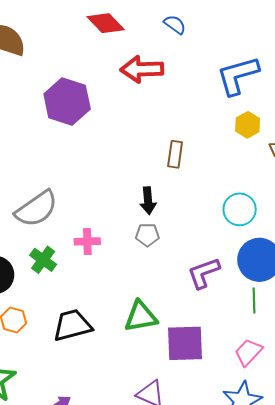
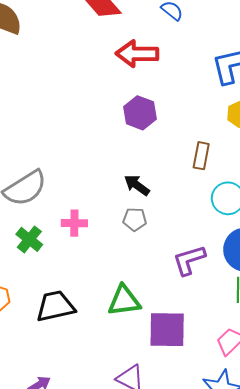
purple hexagon: (67, 101) -> (140, 113), moved, size x0.7
brown rectangle: (175, 154) -> (201, 156), moved
black arrow: (148, 201) -> (137, 185), turned 128

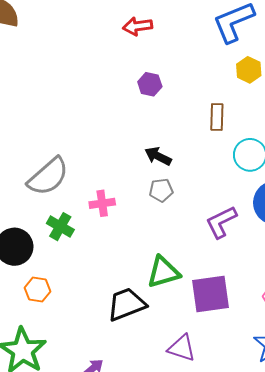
red arrow: (137, 54) -> (138, 26), size x0.7
purple hexagon: (140, 113) -> (150, 84), size x0.7
black trapezoid: (55, 306) -> (127, 304), moved

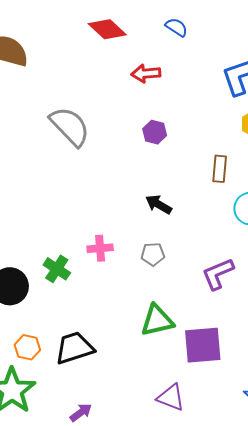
gray semicircle: (48, 177) -> (70, 126), moved, turned -96
gray pentagon: (161, 190) -> (153, 254), moved
orange hexagon: (38, 290) -> (27, 347), moved
black trapezoid: (127, 304) -> (74, 348), moved

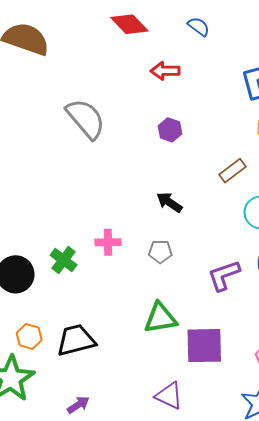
brown rectangle: (220, 169) -> (233, 171), turned 44

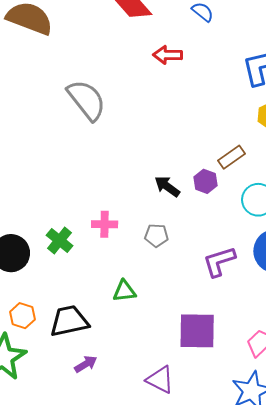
purple hexagon: (170, 130) -> (205, 181), moved
green triangle: (160, 318) -> (124, 291), moved, size x0.7
purple arrow: (78, 405) -> (86, 364), moved

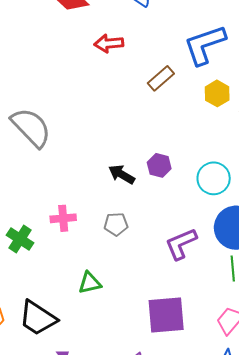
gray semicircle: (87, 100) -> (31, 127), moved
brown rectangle: (231, 157) -> (161, 78), moved
black trapezoid: (69, 321) -> (38, 318), turned -129

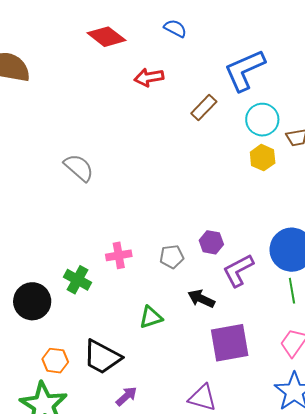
yellow hexagon: (217, 93) -> (263, 158), moved
gray semicircle: (31, 127) -> (79, 168), size x0.7
purple hexagon: (159, 165) -> (211, 242), moved
black arrow: (122, 174) -> (201, 299), moved
cyan circle: (214, 178) -> (262, 120), moved

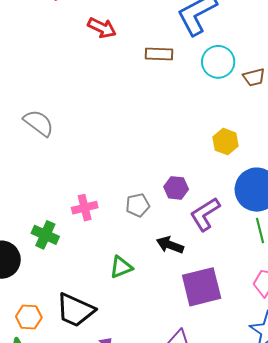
red arrow: (149, 77) -> (102, 28), turned -140
brown rectangle: (204, 107) -> (159, 54), turned 52
yellow hexagon: (263, 158) -> (225, 142), moved

